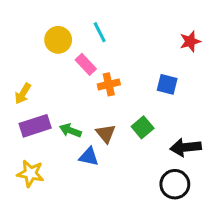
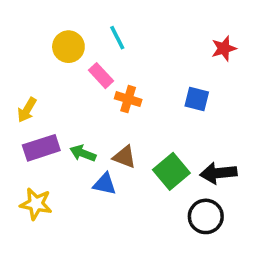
orange cross: (109, 84) -> (128, 99), turned 30
green square: (143, 127) -> (171, 171), moved, size x1.4
brown triangle: (106, 134) -> (124, 157), turned -30

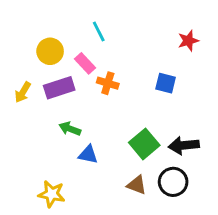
yellow circle: (68, 47) -> (50, 51), moved
purple rectangle: (41, 148) -> (59, 88), moved
brown triangle: (124, 157) -> (137, 185), moved
yellow star: (36, 204) -> (52, 194), moved

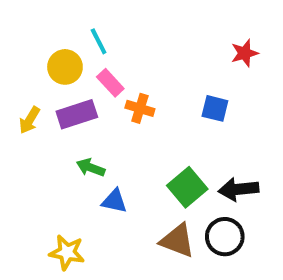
cyan line: (99, 32) -> (99, 41), moved
brown triangle: (137, 185) -> (177, 241), size x1.4

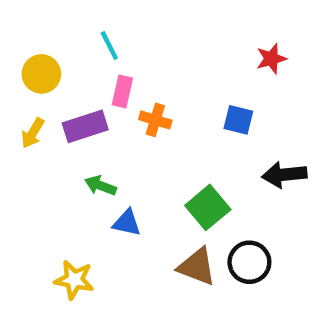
yellow circle: (65, 67) -> (41, 74), moved
pink rectangle: (110, 83) -> (122, 91), turned 56
black arrow: (239, 189) -> (284, 175), moved

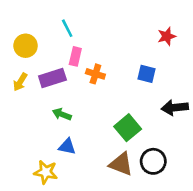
blue triangle: (127, 223) -> (67, 147), moved

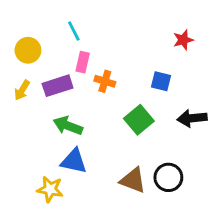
green arrow: (62, 114) -> (68, 126), size x1.4
green square: (128, 128) -> (139, 120), moved
blue triangle: (67, 147) -> (74, 161), size x1.4

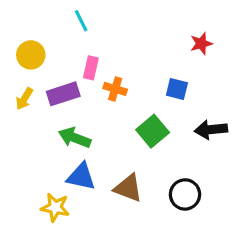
cyan line: (74, 31) -> (81, 21), moved
brown triangle: (133, 180) -> (128, 188), moved

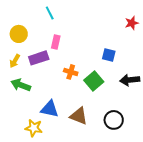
red star: (201, 44) -> (132, 23), moved
orange cross: (115, 89) -> (71, 72), moved
green arrow: (75, 138) -> (21, 85), moved

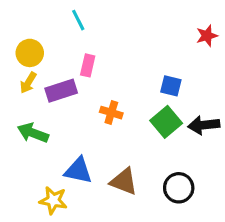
yellow arrow: (15, 61) -> (28, 83), moved
green square: (94, 81) -> (166, 122), moved

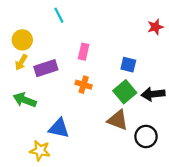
pink rectangle: (88, 65) -> (84, 52), moved
brown triangle: (124, 182) -> (118, 120), moved
black circle: (179, 188) -> (146, 136), moved

